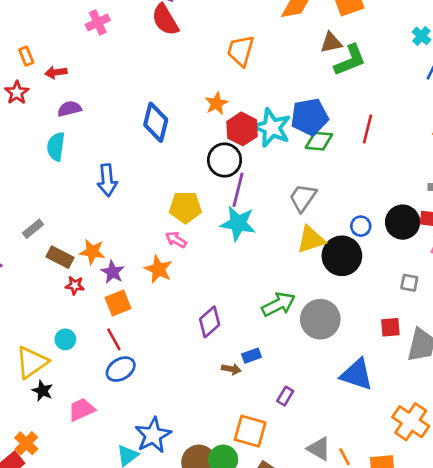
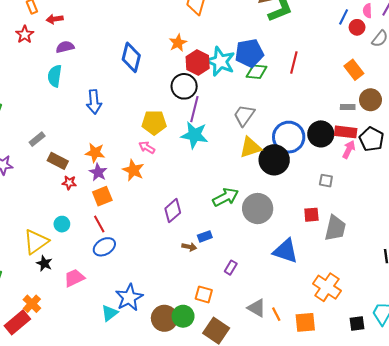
blue circle: (361, 226) -> (289, 137), size x2.0
orange star: (92, 252) -> (95, 153), moved
orange square: (250, 431) -> (204, 294), size x0.7

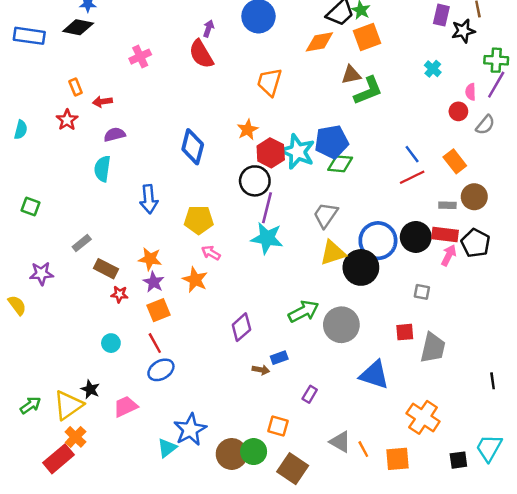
blue line: (344, 17) -> (412, 154), moved, turned -63
red line: (294, 63) -> (412, 177), moved, turned 50
yellow pentagon: (154, 123) -> (199, 220), moved
yellow triangle: (36, 242) -> (68, 405), moved

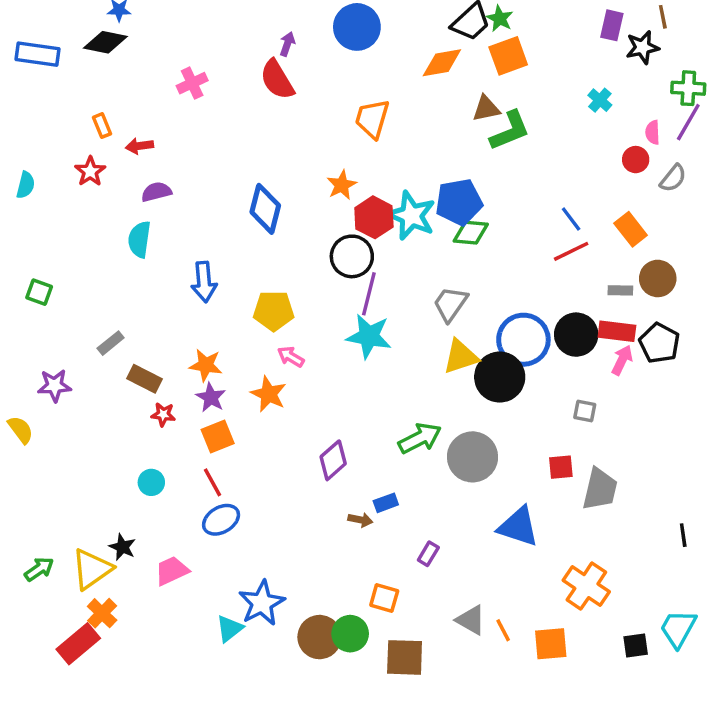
brown square: (293, 469) -> (405, 657), turned -32

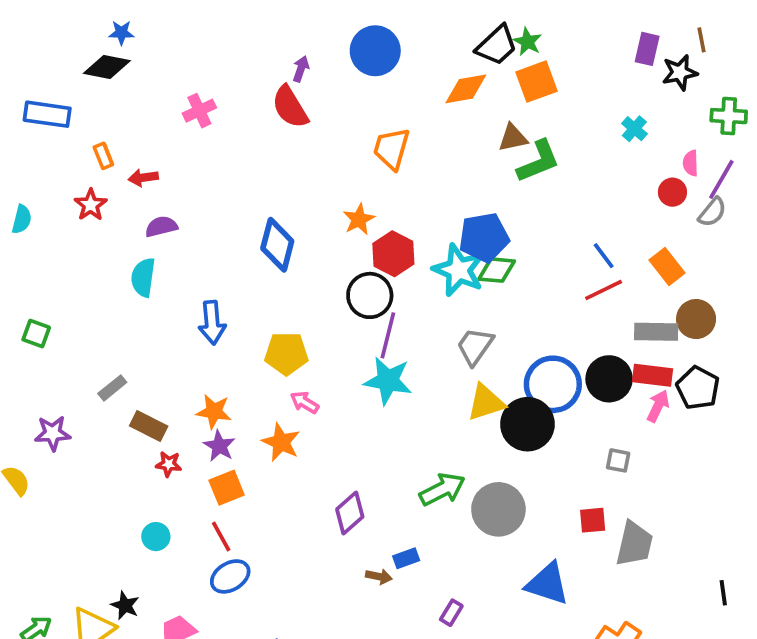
blue rectangle: (37, 54) -> (47, 114), moved
purple line: (688, 122) -> (721, 179), moved
cyan star: (411, 216) -> (459, 270), moved
gray rectangle: (620, 290) -> (656, 332), size x1.6

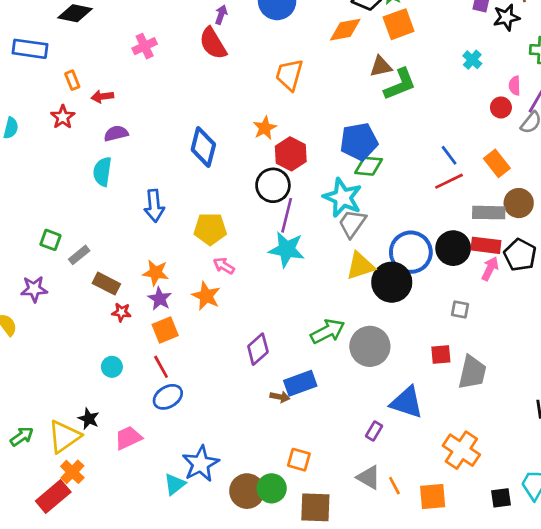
cyan star: (459, 270) -> (343, 198), moved
green square: (36, 334) -> (50, 240), moved
blue rectangle: (406, 558) -> (300, 383), size x1.6
purple rectangle: (451, 613) -> (374, 431), moved

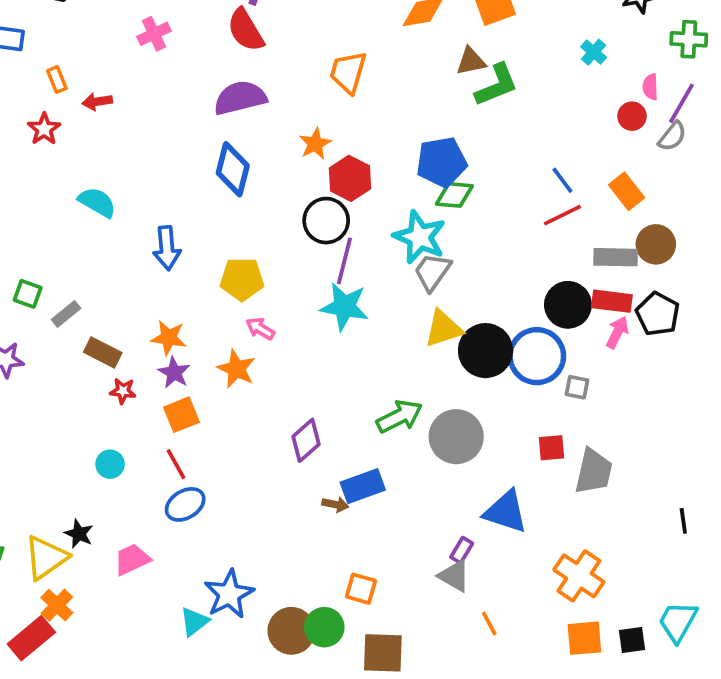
purple semicircle: (116, 133) -> (240, 98), moved, size x1.6
cyan semicircle: (102, 172) -> (97, 202), turned 112
blue circle: (411, 252) -> (537, 356), moved
gray triangle: (369, 477) -> (454, 576), moved
orange square: (433, 497) -> (584, 638), moved

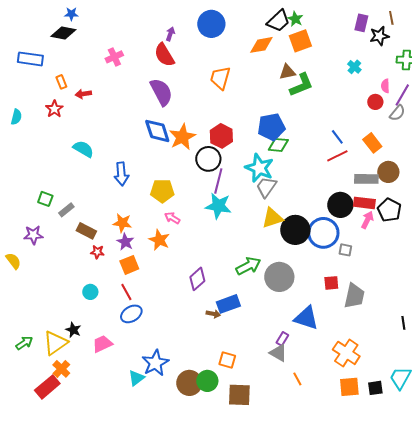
purple semicircle: (240, 98) -> (161, 92), turned 76
orange star: (315, 144) -> (182, 137), moved, size x1.5
blue diamond: (233, 169) -> (157, 131), turned -32

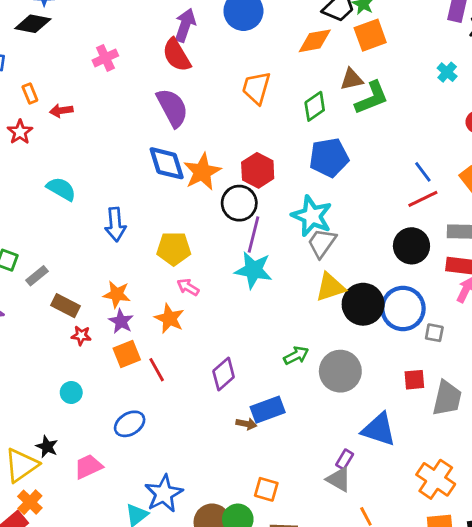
purple arrow: (170, 34) -> (185, 25), size x1.6
green diamond: (278, 145) -> (315, 106), moved, turned -40
black circle: (340, 205) -> (411, 246), moved
green arrow: (248, 266) -> (296, 355), size x0.7
red line: (126, 292) -> (157, 370), moved

